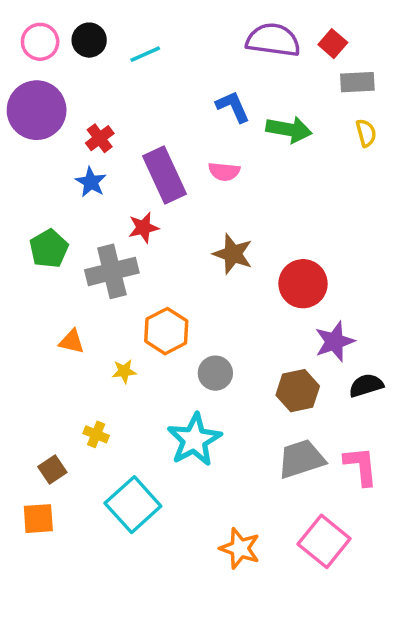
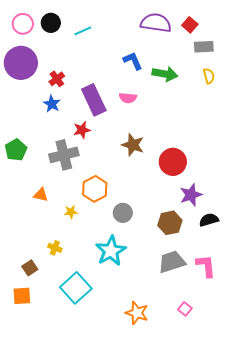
green pentagon: (49, 249) -> (16, 150), moved
pink square: (324, 541) -> (185, 309), size x0.5

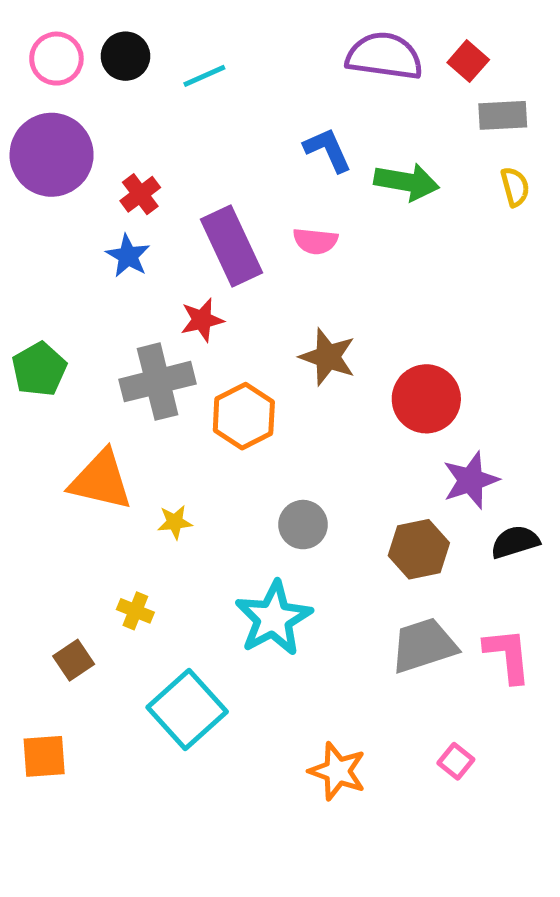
orange hexagon: (95, 189) -> (244, 416), moved
orange triangle: (41, 195) -> (101, 480), size x1.8
orange square: (22, 296) -> (44, 756), moved

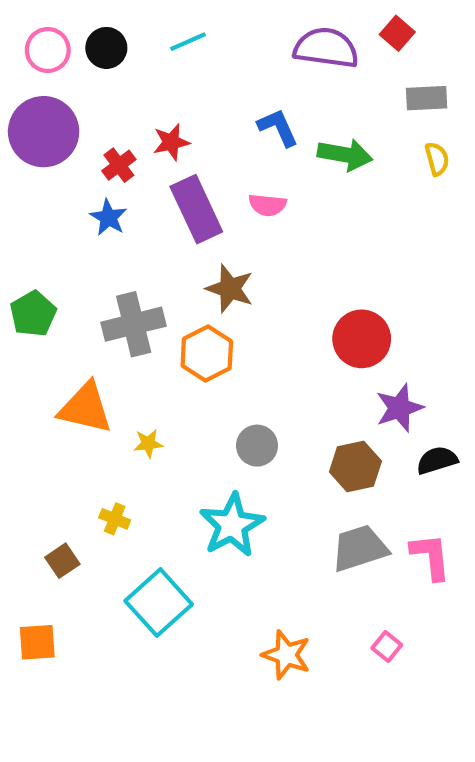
red square: (468, 61) -> (397, 33), moved
cyan line: (204, 76) -> (188, 42), moved
red star: (202, 320) -> (171, 142), moved
brown star: (328, 357) -> (230, 289), moved

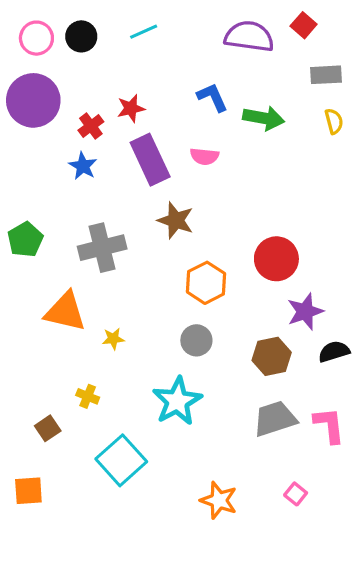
orange hexagon: (207, 353) -> (206, 283), moved

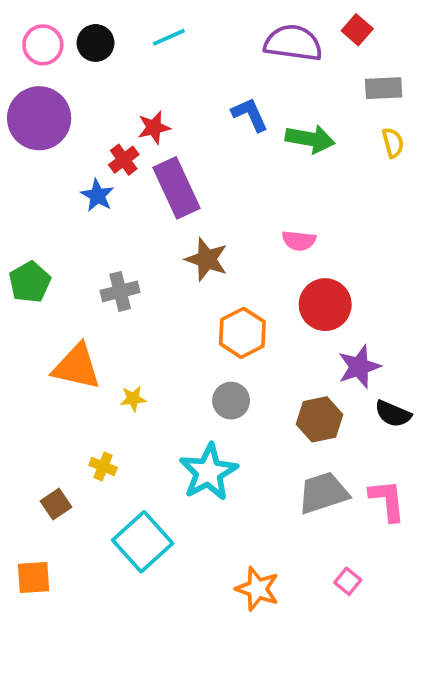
red cross: (91, 126) -> (124, 160), moved
pink semicircle: (204, 156) -> (299, 241), moved
gray cross: (102, 248) -> (120, 291), size x0.7
black semicircle: (334, 352) -> (393, 414), turned -140

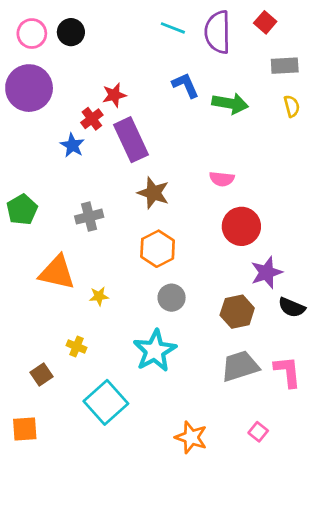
cyan line: (169, 37) -> (173, 28), moved, turned 45
purple semicircle: (293, 43) -> (218, 32), turned -99
orange hexagon: (242, 333) -> (158, 249), moved

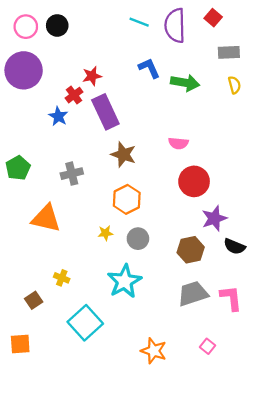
yellow star: (99, 296) -> (105, 233), moved

